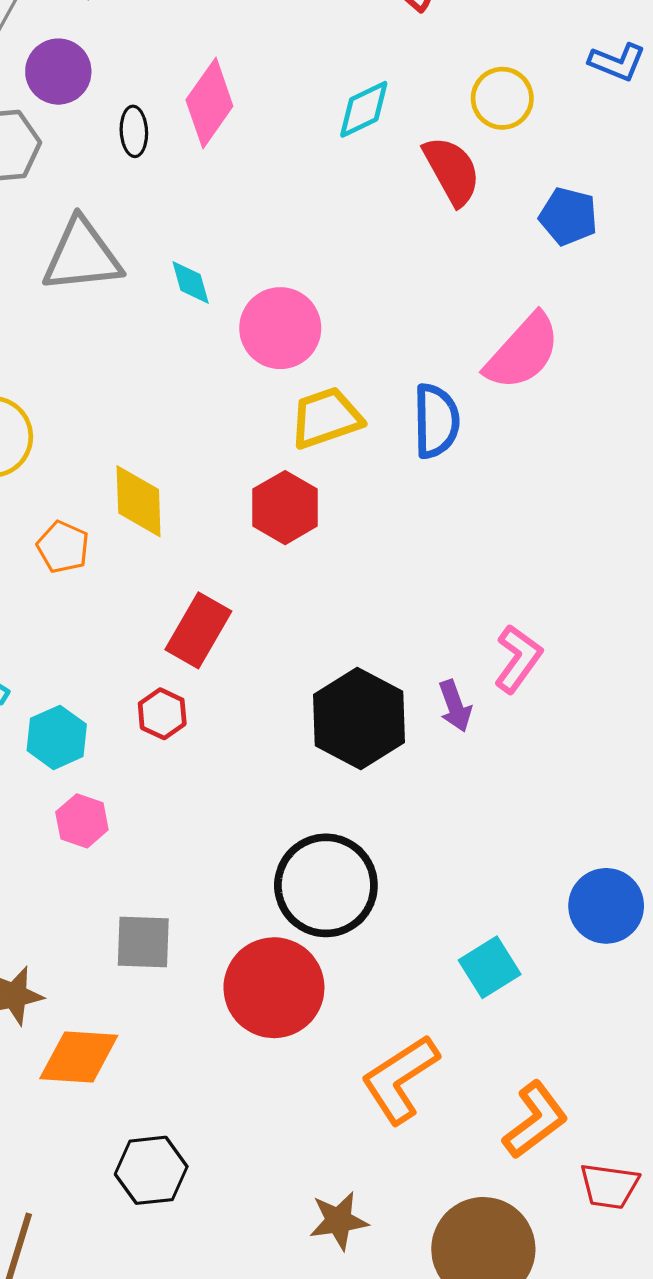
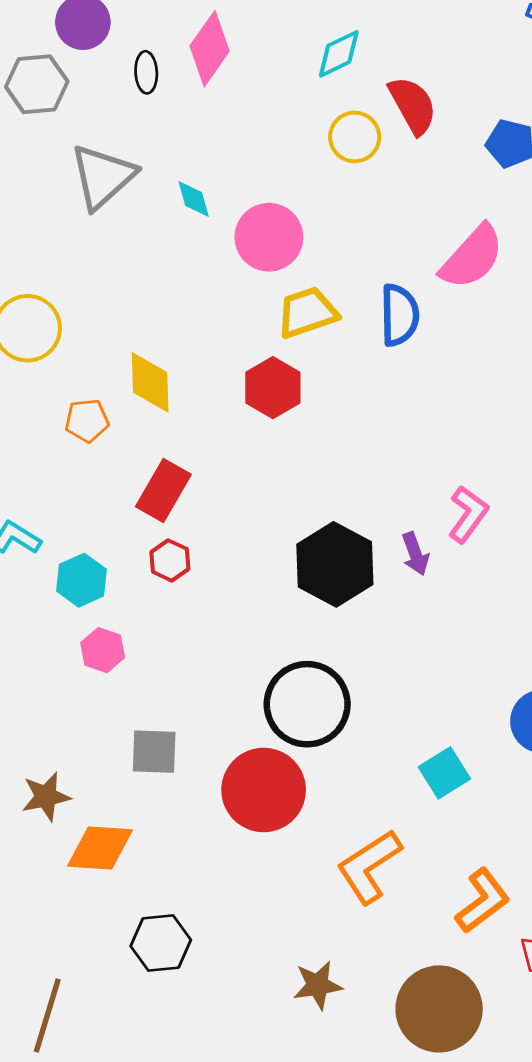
yellow circle: (502, 98) -> (355, 137), moved
gray triangle: (82, 256) -> (103, 177), turned -36
orange pentagon: (63, 547) -> (87, 421), turned -30
red rectangle: (198, 630) -> (163, 491), moved

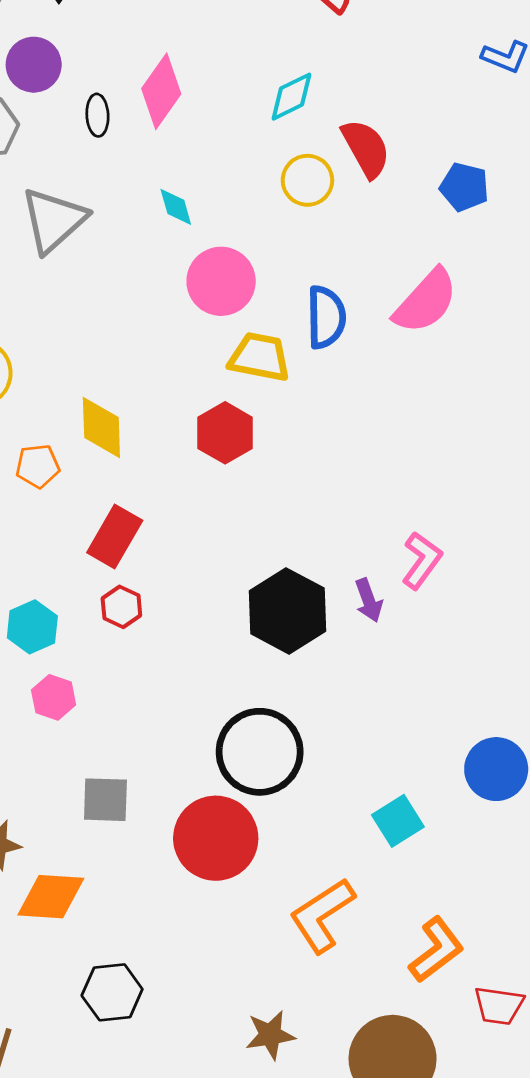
cyan diamond: (194, 199) -> (176, 207), moved
yellow trapezoid: (307, 312) -> (260, 357), turned 30
blue semicircle: (399, 315) -> (326, 317), moved

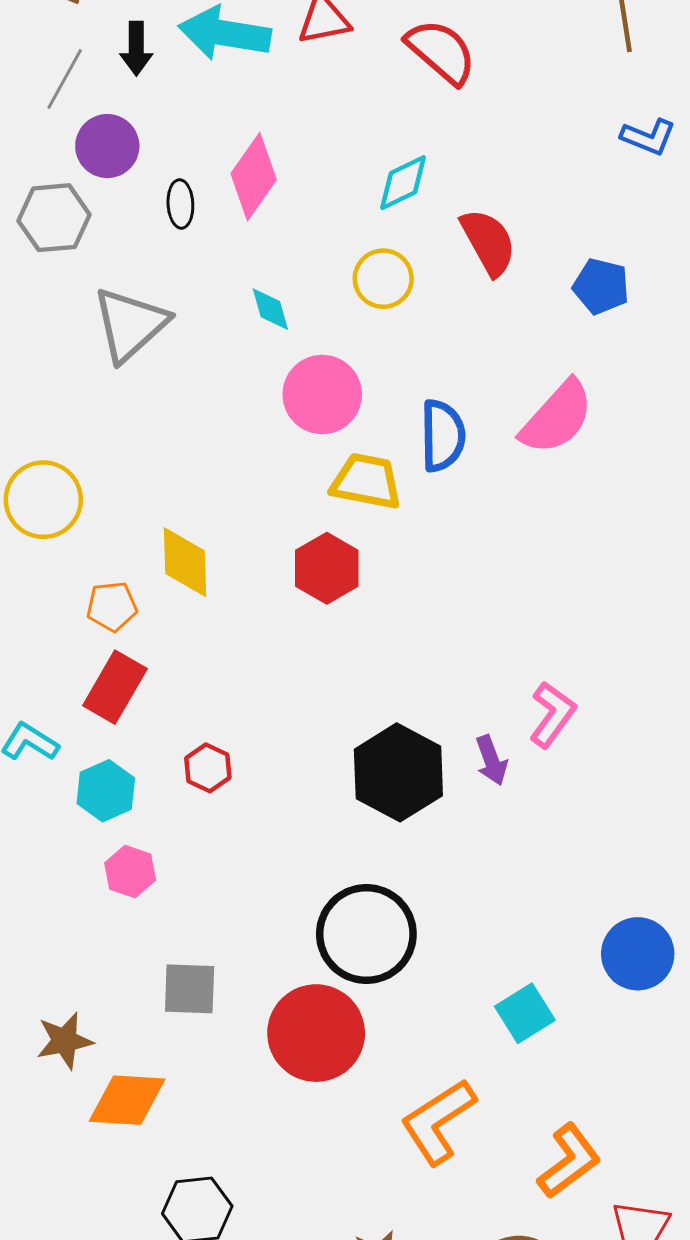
yellow circle: (307, 180) -> (383, 279), moved
red rectangle: (115, 536) -> (115, 687), moved

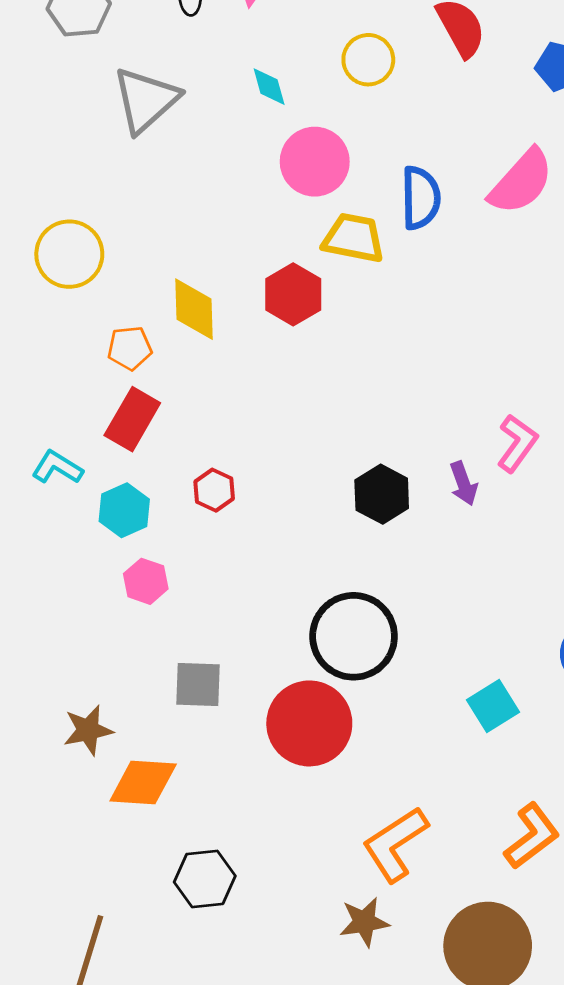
red hexagon: (327, 568) -> (293, 294), moved
black hexagon: (398, 772) -> (382, 494), size x0.7
orange L-shape: (438, 1121) -> (395, 844), moved

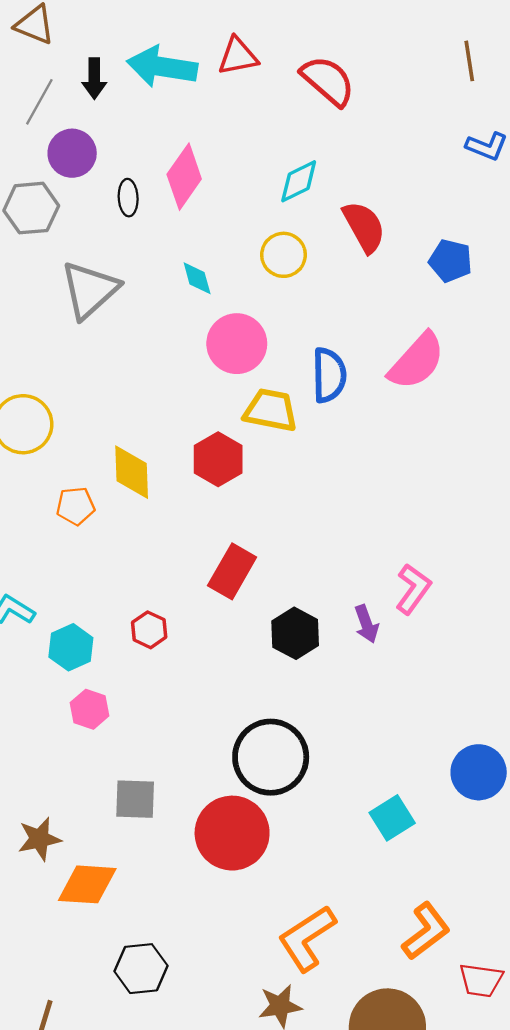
red rectangle: (132, 419) -> (232, 571), moved

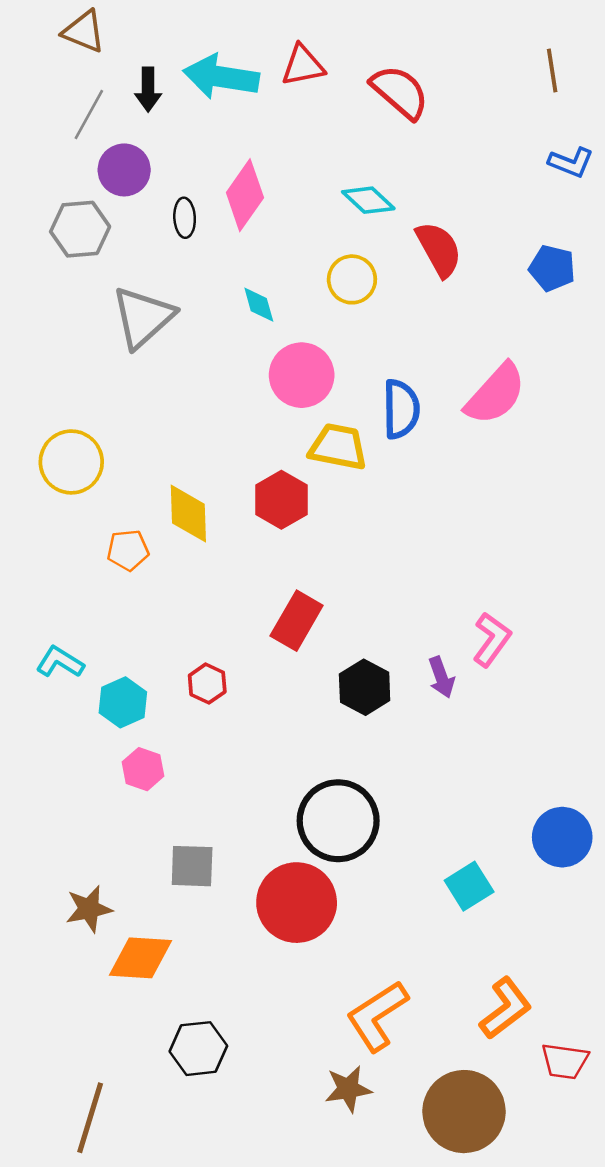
cyan diamond: (299, 181) -> (368, 200), turned 69
blue pentagon: (451, 261) -> (552, 268), moved

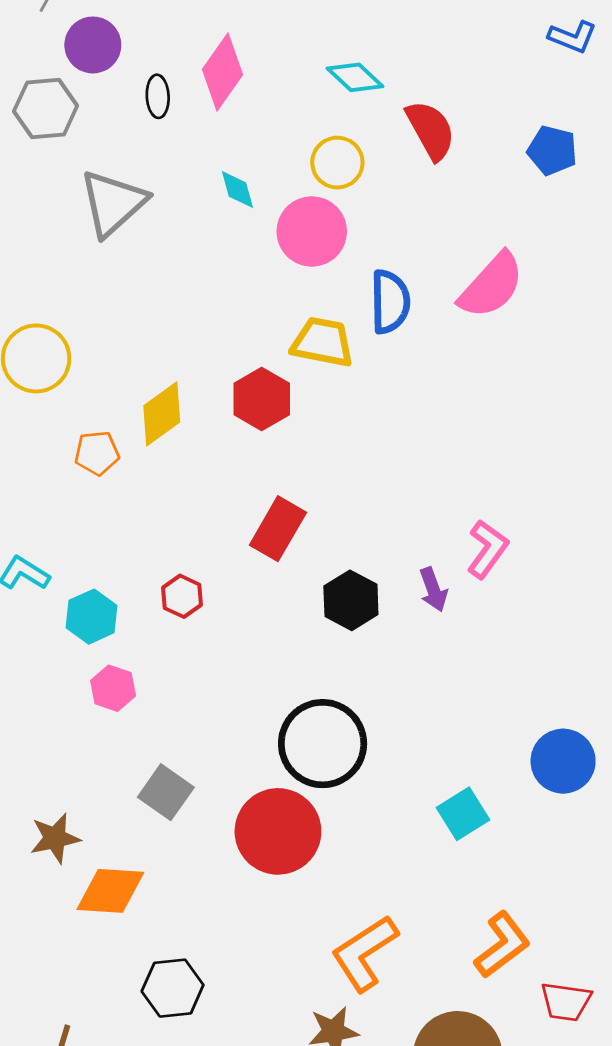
pink circle: (302, 375) -> (312, 231), moved
yellow diamond: (188, 514) -> (162, 414), turned 56
gray square: (192, 866) -> (166, 792), turned 33

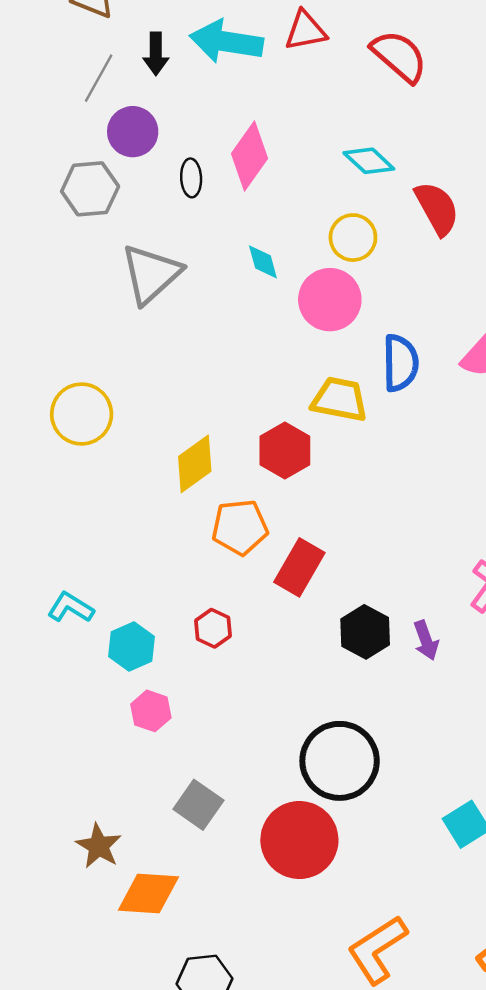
orange pentagon: (97, 453) -> (240, 527), moved, size x1.4
purple arrow: (433, 590) -> (426, 640), moved
brown star: (55, 838) -> (99, 846), turned -30

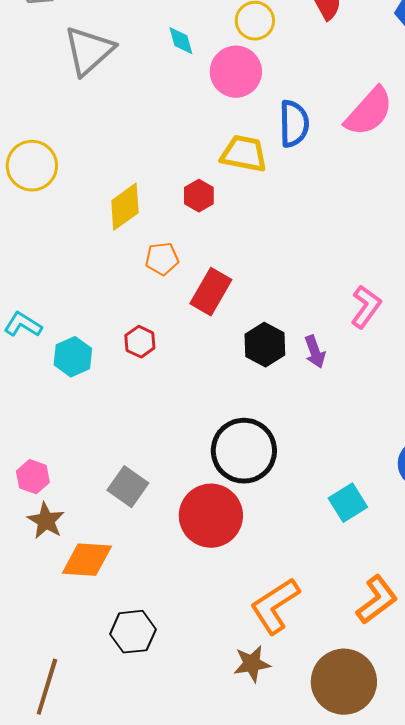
red hexagon: (285, 451) -> (199, 196), size x0.7
orange pentagon: (240, 527) -> (162, 259), size x0.7
pink hexagon: (151, 711) -> (33, 477), moved

